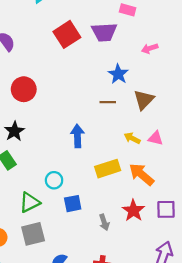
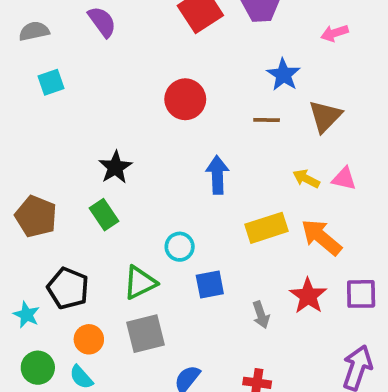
red circle: (24, 89) -> (185, 99), moved

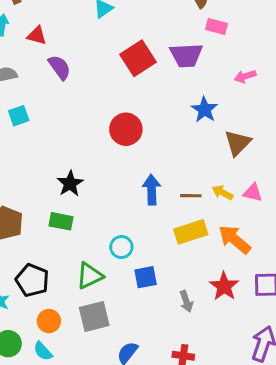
brown line: (267, 120) -> (191, 196), moved
green rectangle: (104, 215) -> (61, 221), turned -45

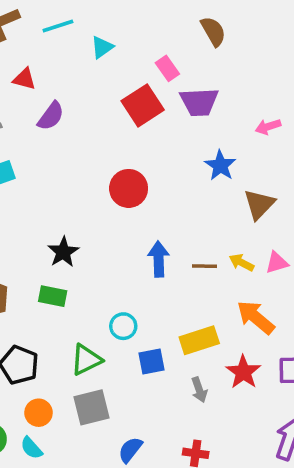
pink rectangle: (217, 27) -> (167, 68), moved, turned 40
purple semicircle: (59, 67) -> (51, 116), turned 72
pink triangle: (253, 193) -> (277, 263), turned -30
yellow rectangle: (191, 232) -> (199, 340), moved

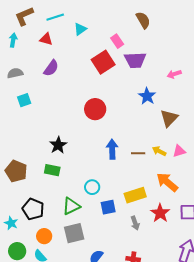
red triangle: (24, 79) -> (46, 39), moved

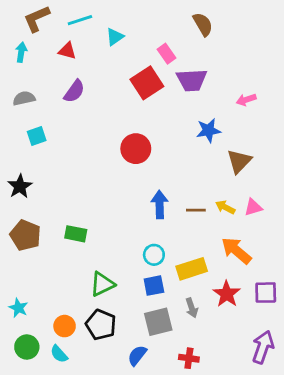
blue star: (147, 96) -> (208, 130), turned 30
black star: (58, 145) -> (20, 186), moved
cyan circle: (92, 187) -> (154, 255), moved
black pentagon: (33, 209) -> (101, 325), moved
gray square: (74, 233) -> (158, 322), moved

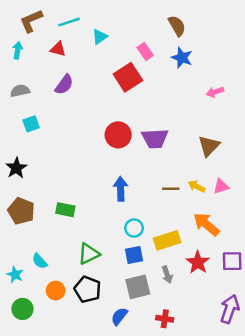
purple trapezoid: (192, 80) -> (155, 139), moved
blue star: (208, 130) -> (182, 58), moved, turned 30
blue arrow: (160, 205) -> (121, 189), moved
cyan semicircle: (59, 354) -> (40, 261), moved

